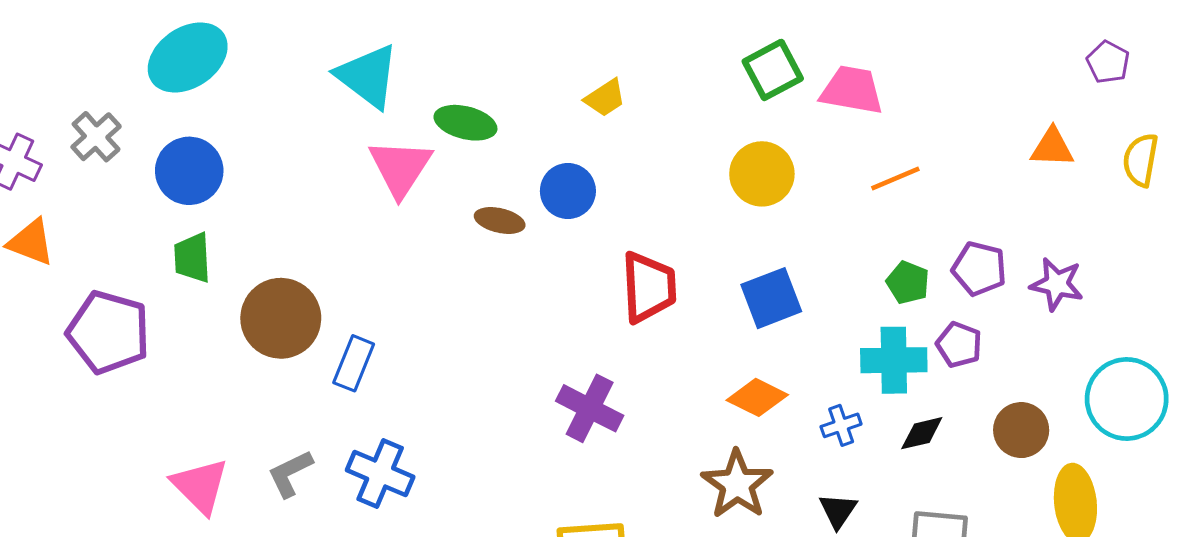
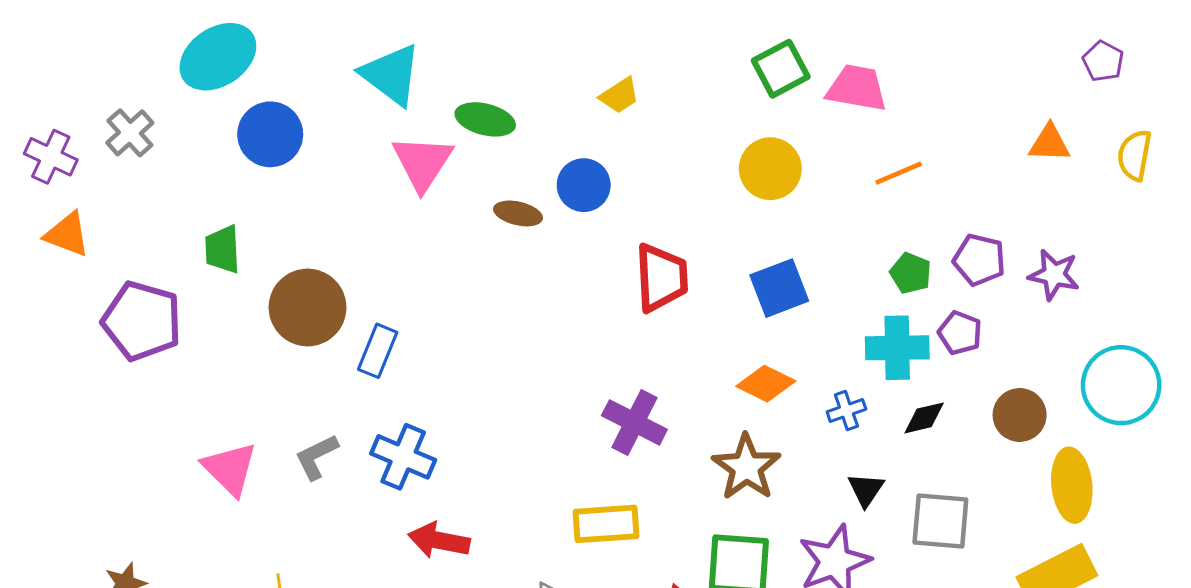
blue circle: (189, 171) -> (270, 134), moved
purple cross: (590, 408) -> (634, 422), moved
black triangle: (838, 511) -> (866, 490), moved

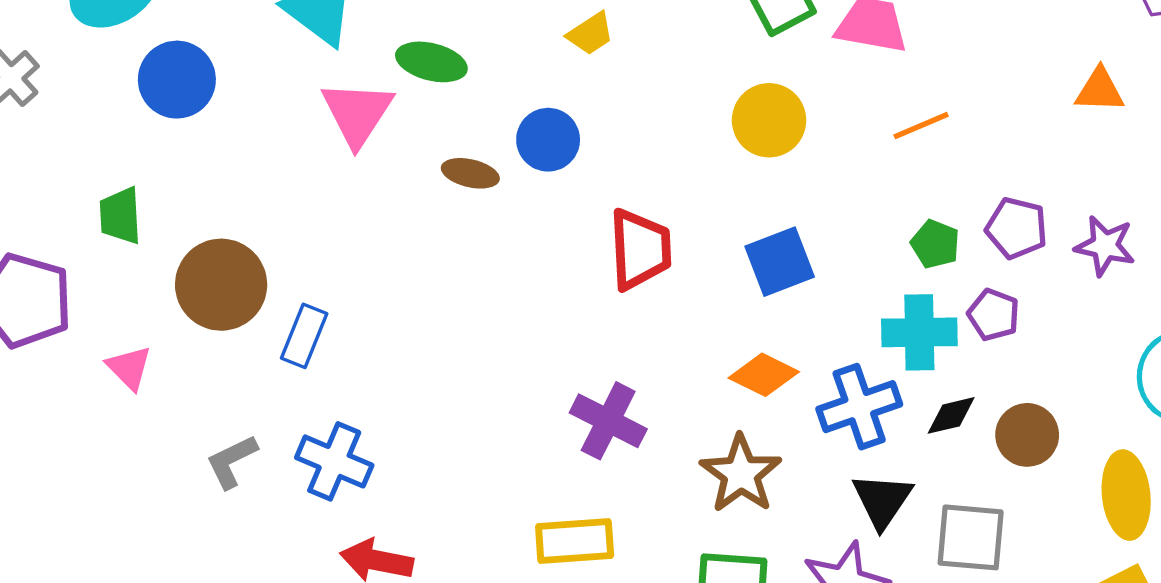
blue cross: (846, 411) -> (859, 407), size x1.8
brown circle: (1020, 415) -> (1027, 435), moved
pink triangle: (230, 469) -> (129, 368), moved, size x0.7
black triangle: (866, 490) -> (882, 500), size x1.4

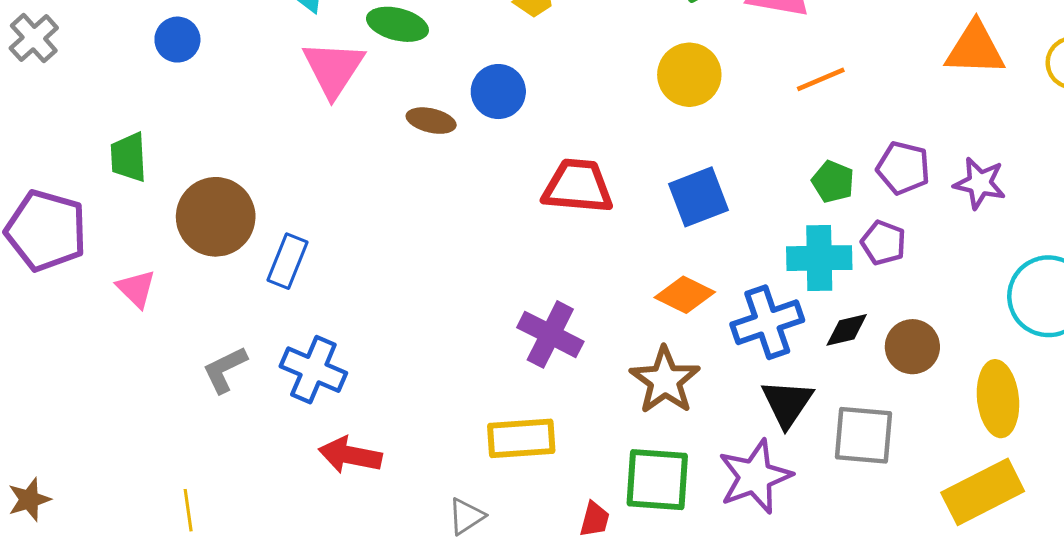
blue circle: (177, 80) -> (177, 40), size x0.7
orange triangle: (1100, 90) -> (975, 49), size x1.4
red trapezoid: (640, 249) -> (578, 186), turned -82

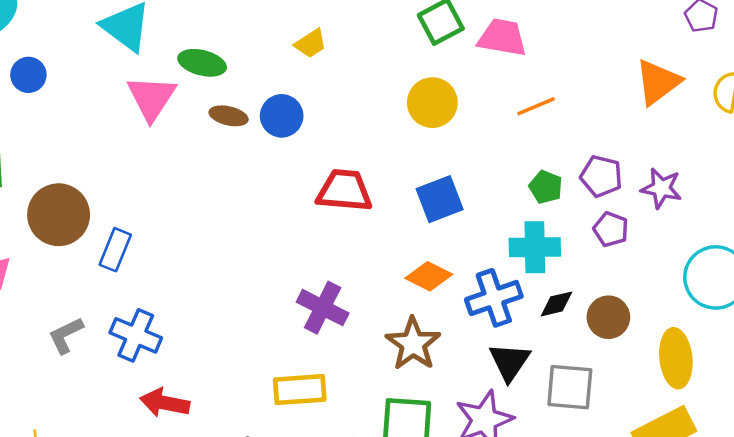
orange triangle: (975, 49) -> (658, 82), turned -39
brown ellipse: (431, 121) -> (229, 116), moved
purple pentagon: (883, 243) -> (611, 229), moved

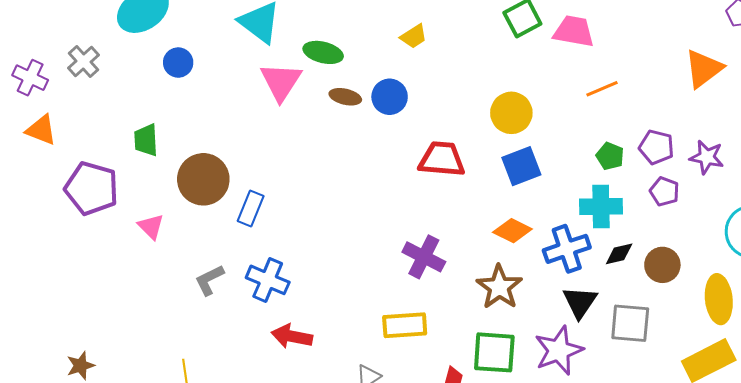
yellow circle: (432, 103) -> (511, 113), moved

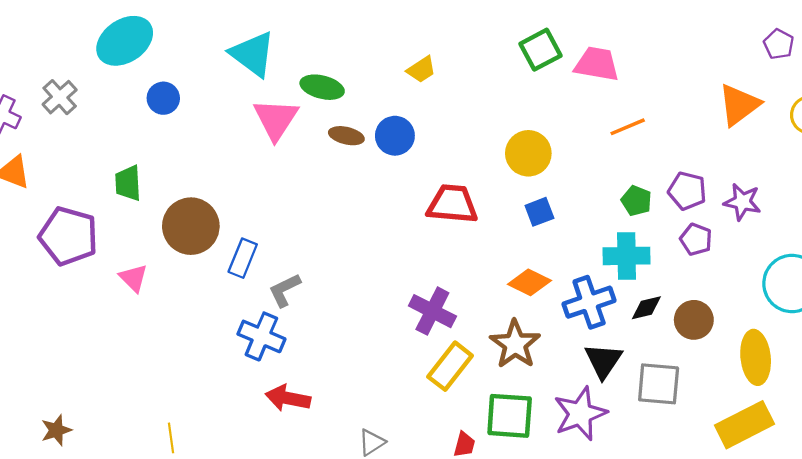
blue square: (521, 166) -> (539, 212), size x0.7
gray L-shape: (209, 280) -> (285, 290), moved
yellow rectangle: (405, 325) -> (450, 366), moved, turned -48

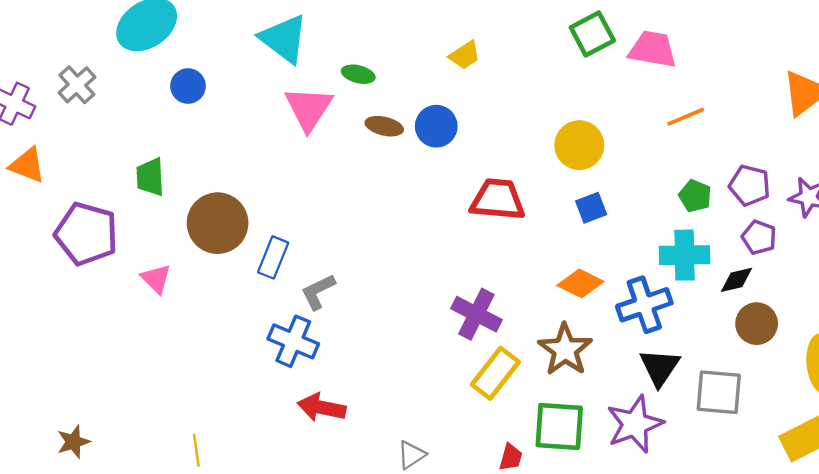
green ellipse: (322, 87) -> (358, 74), size x0.7
black diamond: (646, 308) -> (737, 280), moved

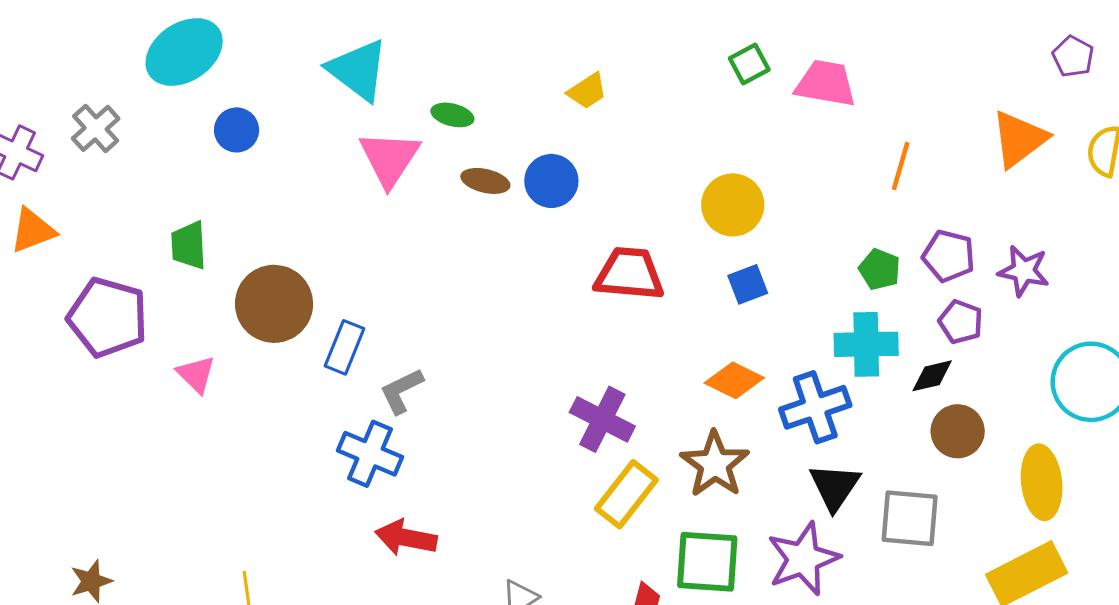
green square: (592, 34) -> (749, 64), size x0.7
orange line: (686, 117) -> (901, 166), moved, turned -51
orange triangle: (27, 165) -> (33, 230), turned -42

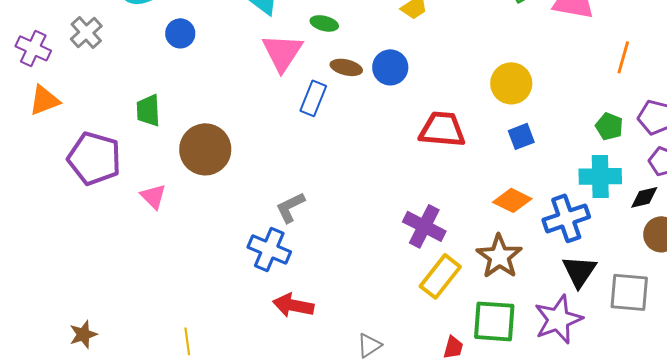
blue rectangle: (344, 347) -> (313, 98), moved

